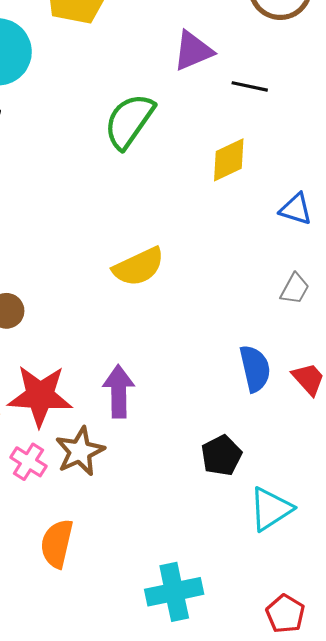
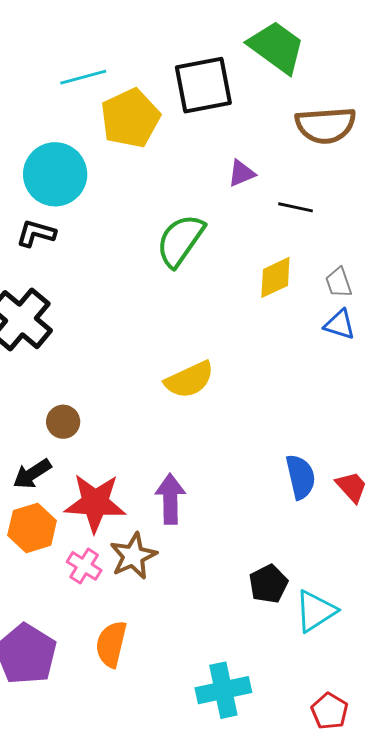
purple triangle: (193, 51) -> (241, 173), size x0.7
gray trapezoid: (295, 289) -> (339, 282), moved, turned 132
black pentagon: (221, 455) -> (268, 584), moved

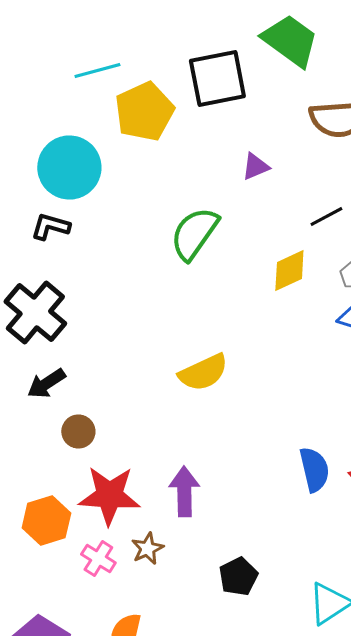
black line: (296, 207) -> (326, 216), moved, turned -40
brown circle: (63, 422) -> (78, 432), moved
black arrow: (32, 474) -> (46, 384), moved
brown star: (133, 556) -> (147, 548), size x0.7
black pentagon: (268, 584) -> (238, 576), moved

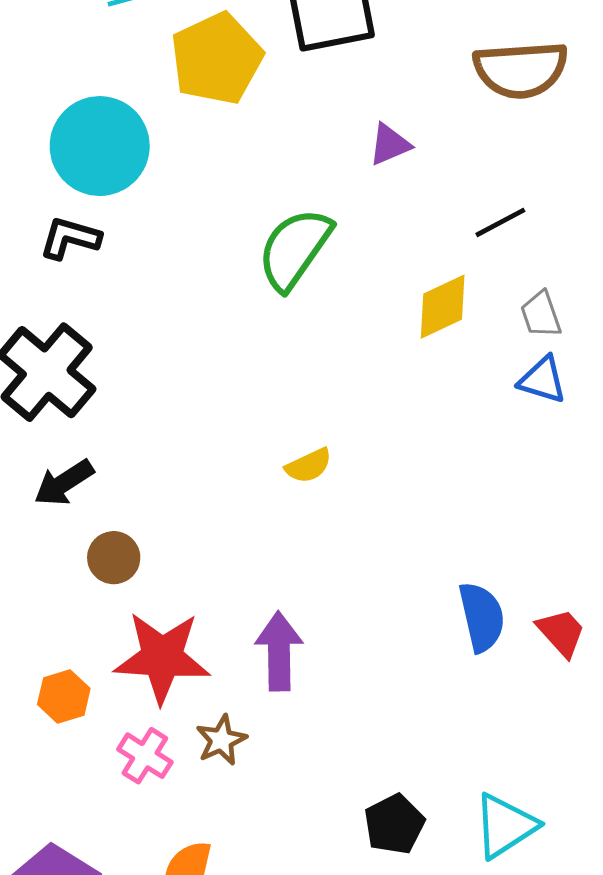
yellow semicircle: (203, 372) -> (309, 466), size x0.6
orange hexagon: (46, 520) -> (64, 696), size x0.7
black pentagon: (238, 576) -> (394, 824), moved

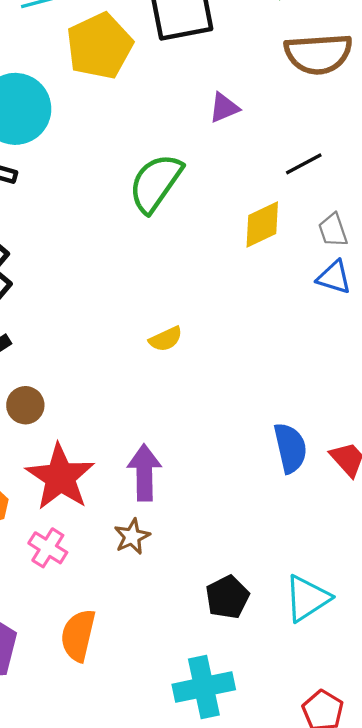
red star: (162, 657) -> (60, 477), turned 30
brown star: (221, 740) -> (132, 537), moved

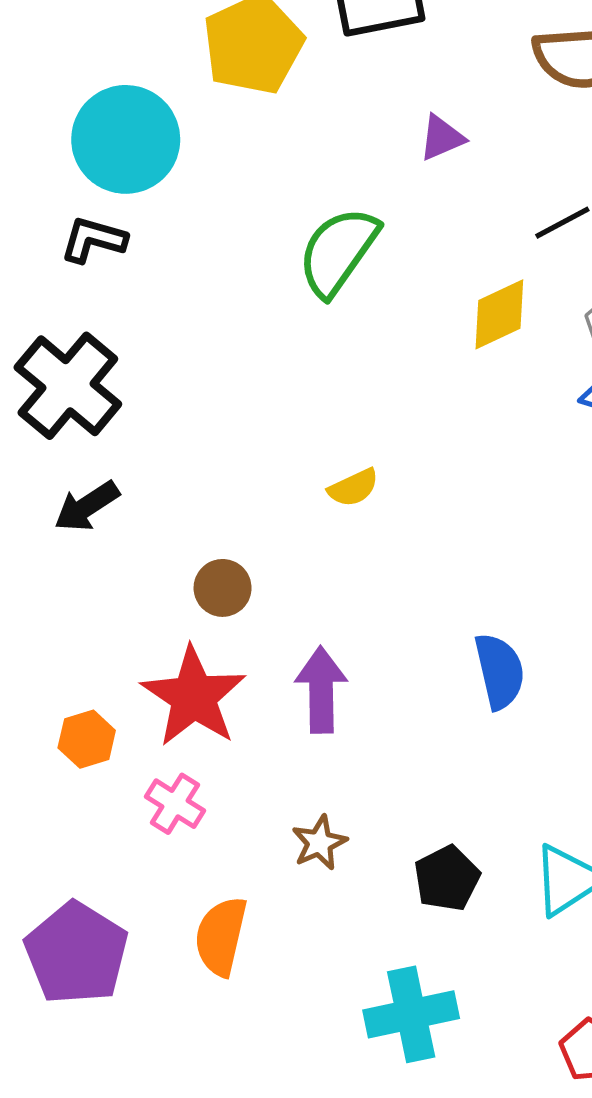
brown circle: (25, 405) -> (223, 588), moved
blue semicircle: (290, 448) -> (499, 671), moved
brown star: (132, 537) -> (319, 843), moved

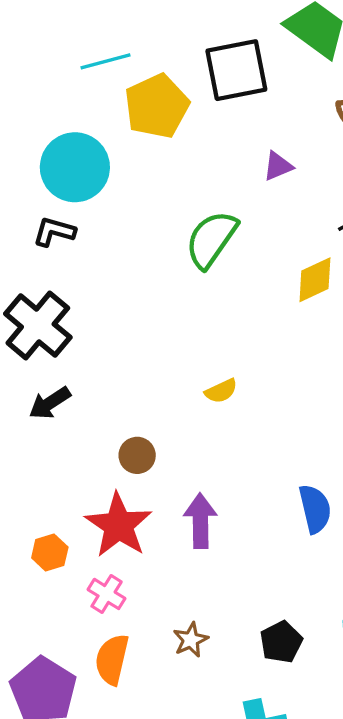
brown star: (319, 843) -> (191, 640), moved
orange semicircle: (221, 936) -> (112, 659), moved

